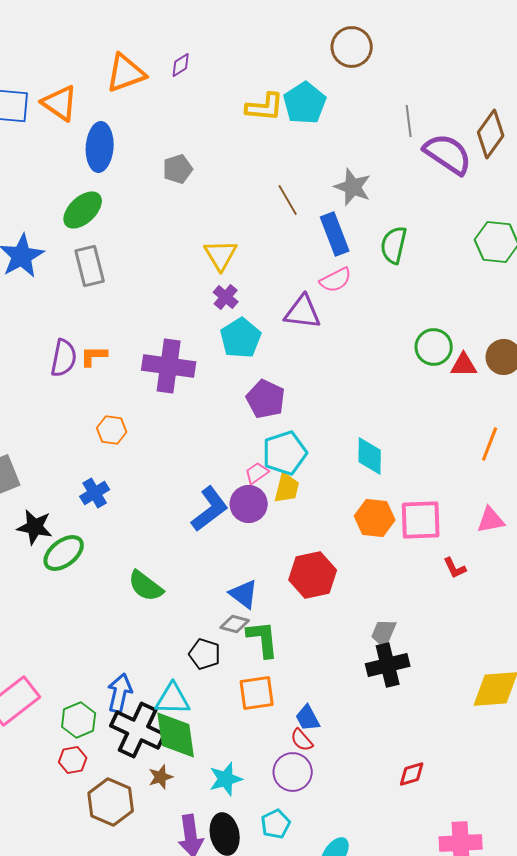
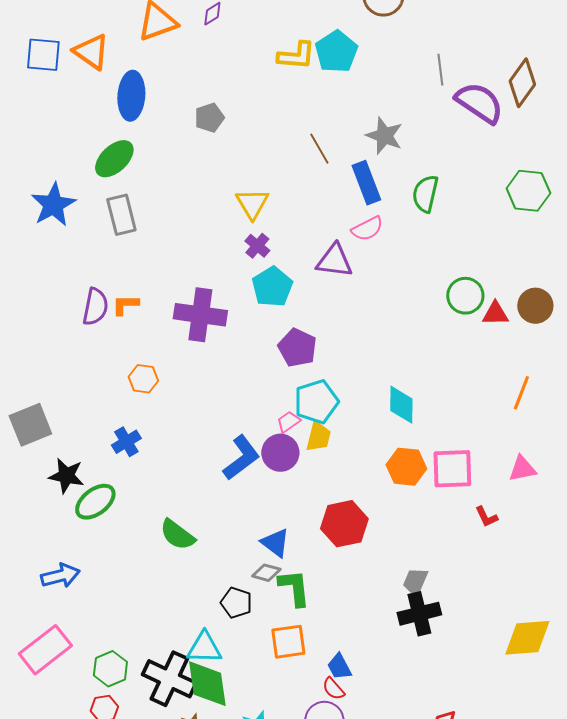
blue arrow: (120, 693) -> (60, 576), moved, turned 63

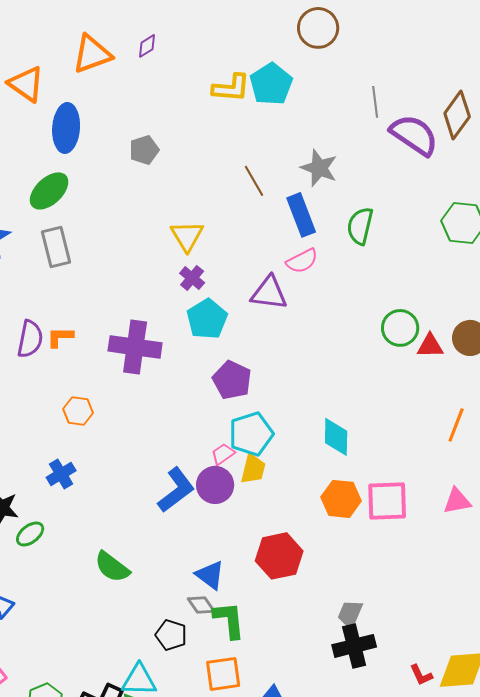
green ellipse: (95, 502) -> (30, 534), size x0.7
red L-shape: (486, 517) -> (421, 675), moved
gray diamond: (266, 573) -> (201, 605), turned 40

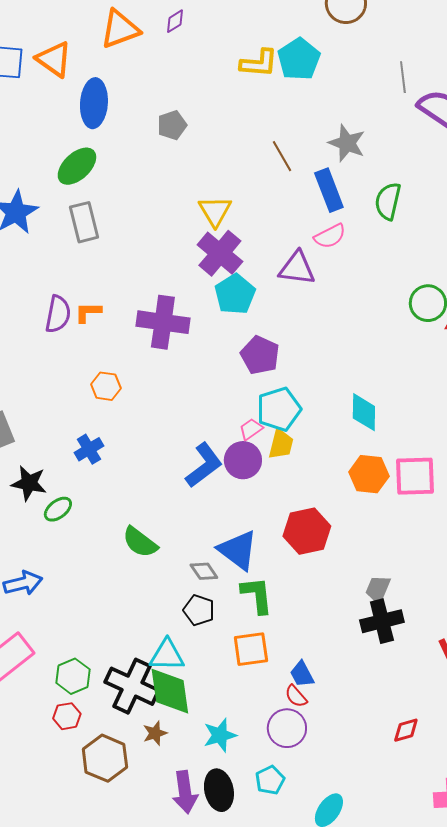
purple cross: (192, 278) -> (220, 253), size x1.8
blue triangle: (210, 575) -> (238, 550), size x1.4
gray diamond: (201, 605) -> (204, 571), moved

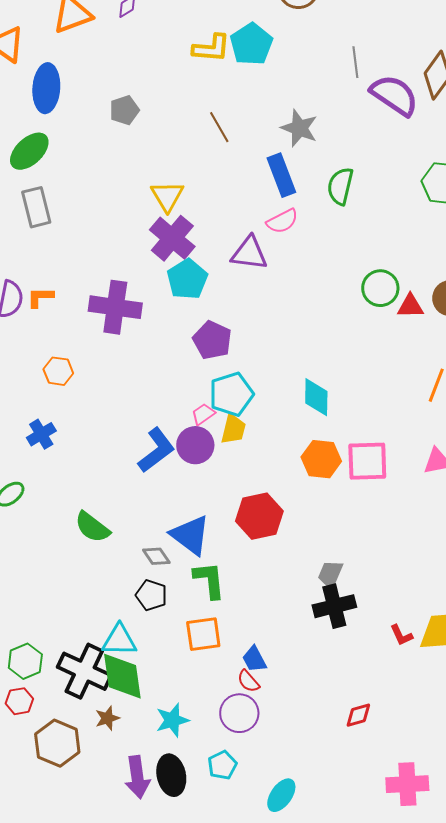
brown line: (282, 156) -> (219, 127), moved

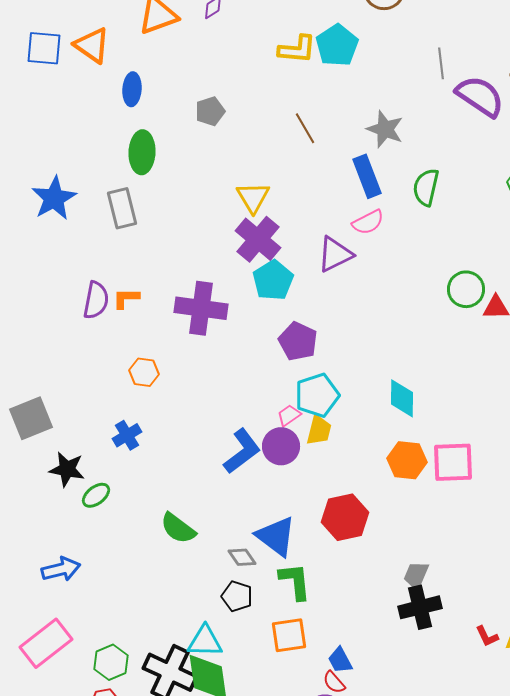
blue ellipse: (46, 88) -> (132, 89), size x0.7
green ellipse: (29, 151) -> (142, 152), moved, turned -45
purple triangle: (249, 253) -> (335, 254), turned -33

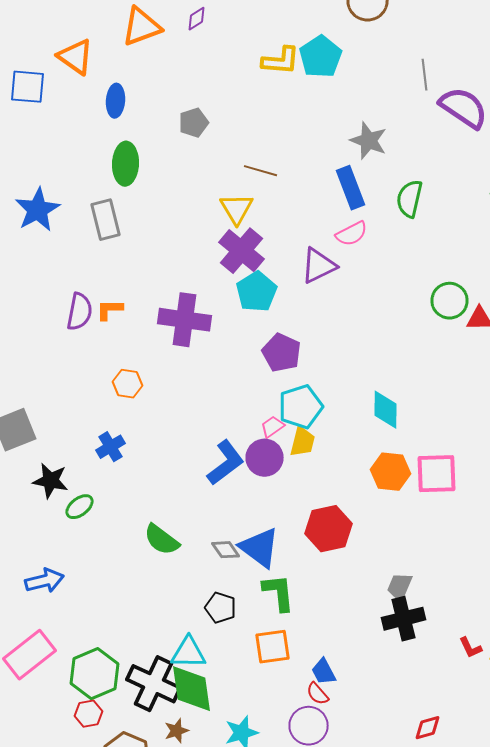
blue square: (44, 48) -> (28, 87), moved
brown line: (305, 128) -> (260, 171), moved, turned -44
gray diamond: (242, 557) -> (226, 550), moved
green hexagon: (111, 662) -> (94, 674), size x1.4

